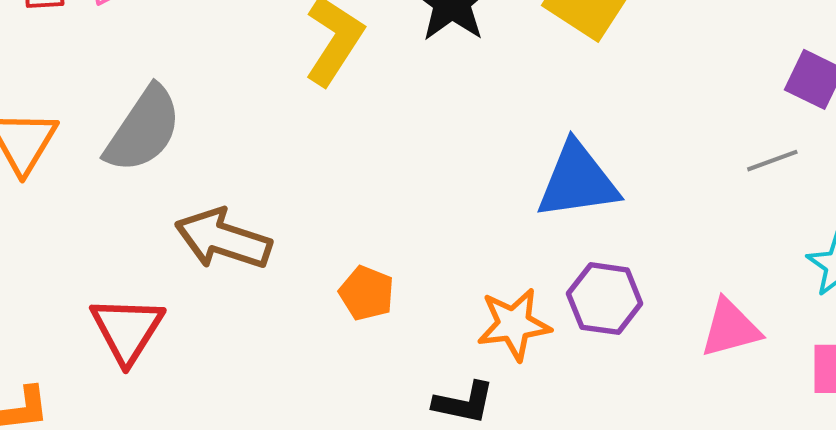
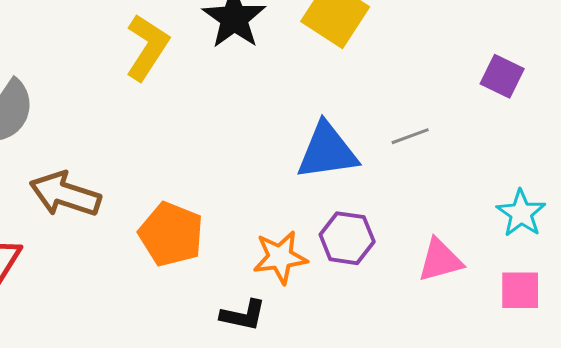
gray line: (772, 161) -> (410, 136), moved
orange pentagon: (367, 293) -> (171, 234), size x1.6

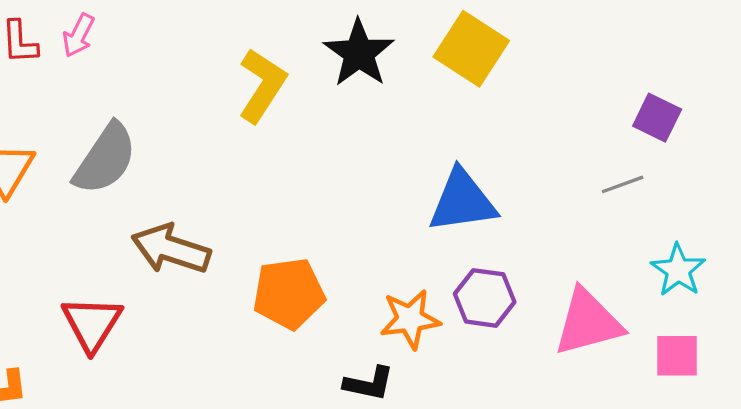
gray line: (410, 136) -> (623, 184), moved
orange pentagon: (171, 234) -> (289, 293), turned -30
pink triangle: (440, 260) -> (588, 322), size x1.4

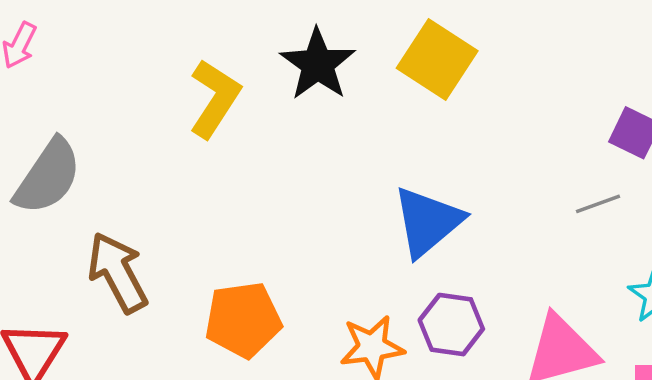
blue triangle: (462, 201) -> (428, 222), turned -32
brown arrow: (171, 249) -> (118, 272), turned 44

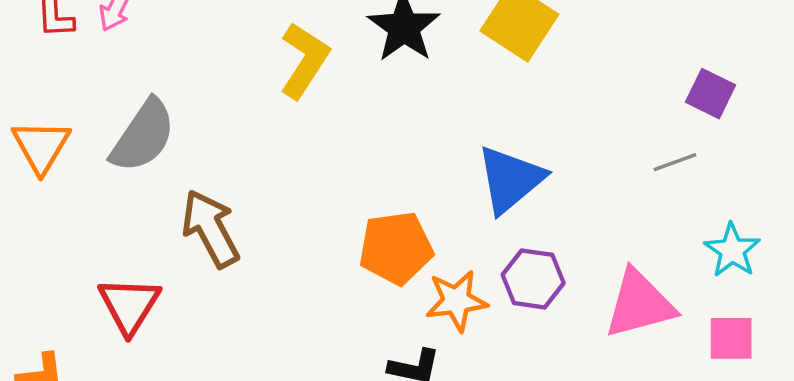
orange pentagon: (243, 320) -> (396, 248), moved

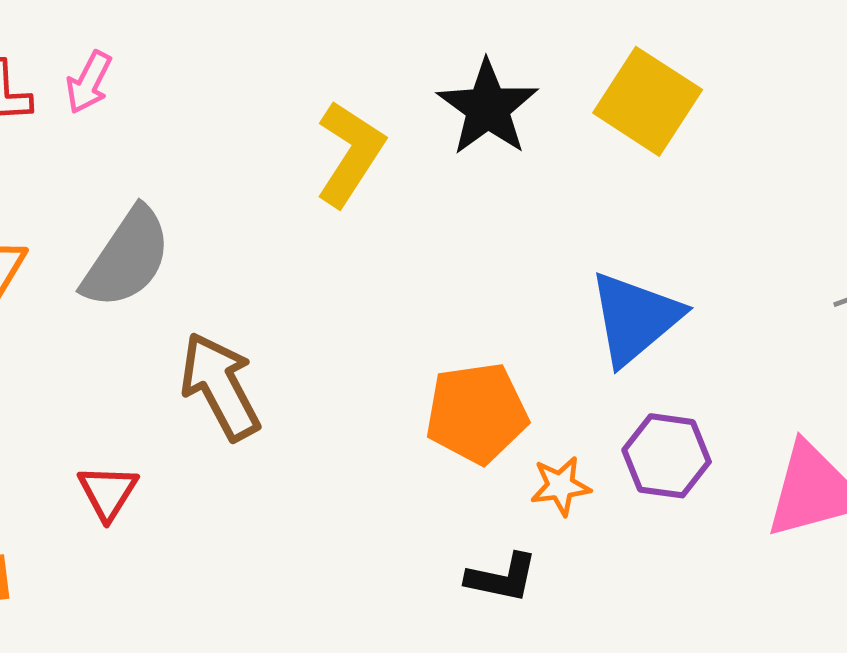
orange star: (456, 301) -> (560, 486), size x0.7
red triangle: (129, 305) -> (108, 492), size x0.7

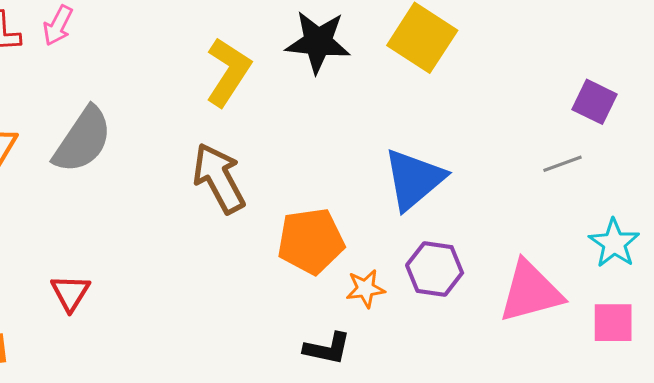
black star: (488, 108) -> (318, 42), turned -30
brown arrow: (220, 386) -> (219, 178), moved

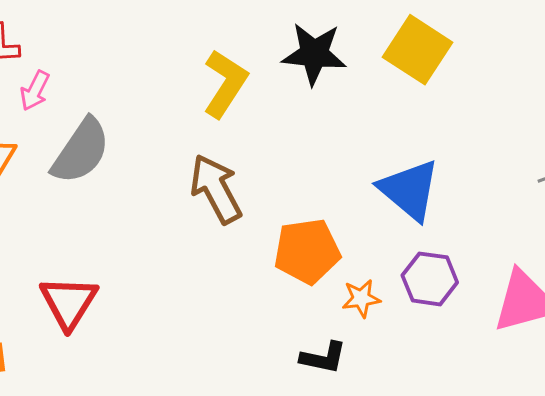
pink arrow: (58, 25) -> (35, 91), moved
blue triangle: (414, 179) -> (409, 190), turned -40
red triangle: (70, 293) -> (69, 302), size x1.5

